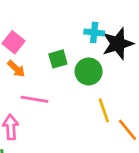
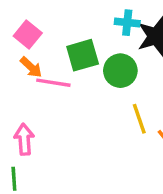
green square: (58, 59) -> (83, 55), size x1.4
pink line: (34, 99) -> (53, 83), moved

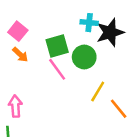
pink line: (53, 83) -> (57, 69), moved, turned 45
yellow line: (139, 119) -> (98, 91), turned 50

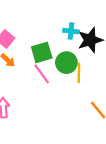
yellow line: (98, 91) -> (79, 73), moved, turned -30

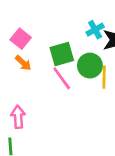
cyan cross: (71, 31) -> (95, 30), turned -35

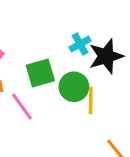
pink line: (62, 78) -> (22, 107), moved

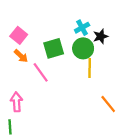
black star: (106, 56) -> (101, 36), size x0.6
green circle: (74, 87) -> (83, 48), moved

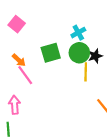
pink square: (19, 35) -> (17, 24), moved
black star: (101, 36) -> (95, 56), moved
pink line: (41, 72) -> (25, 75), moved

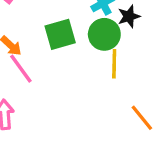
black star: (95, 56) -> (129, 16), moved

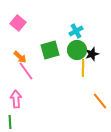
black star: (129, 16) -> (92, 54), moved

